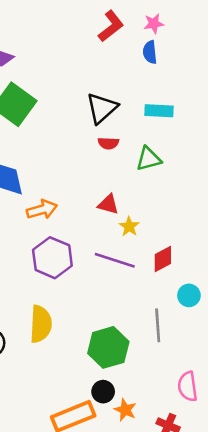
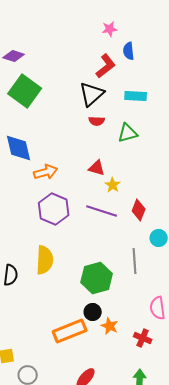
pink star: (154, 24) -> (110, 29), moved
red L-shape: (111, 26) -> (106, 66), moved
red diamond: (163, 259) -> (139, 210), turned -40

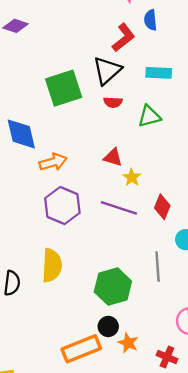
green square: (25, 91) -> (64, 88), moved, turned 36

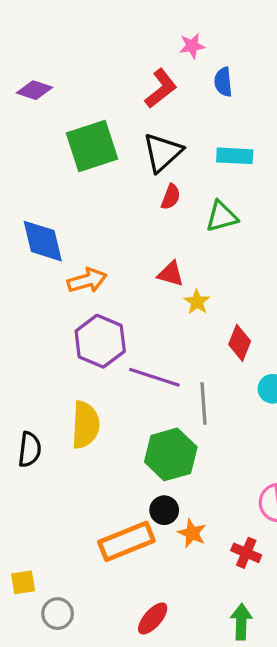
red L-shape: (123, 38) -> (161, 89), moved
green square: (64, 88) -> (92, 146), moved
red semicircle: (113, 102) -> (171, 197), turned -72
purple line: (119, 208) -> (154, 377), moved
gray line: (158, 267) -> (204, 404), moved

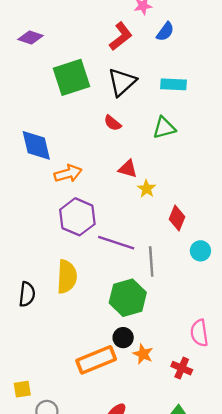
blue semicircle: (223, 82) -> (165, 32), turned -138
red semicircle: (171, 197) -> (113, 123), moved, turned 108

